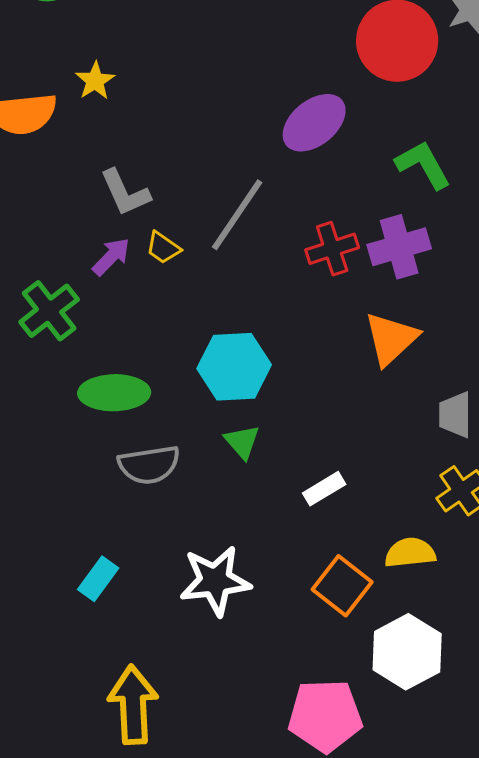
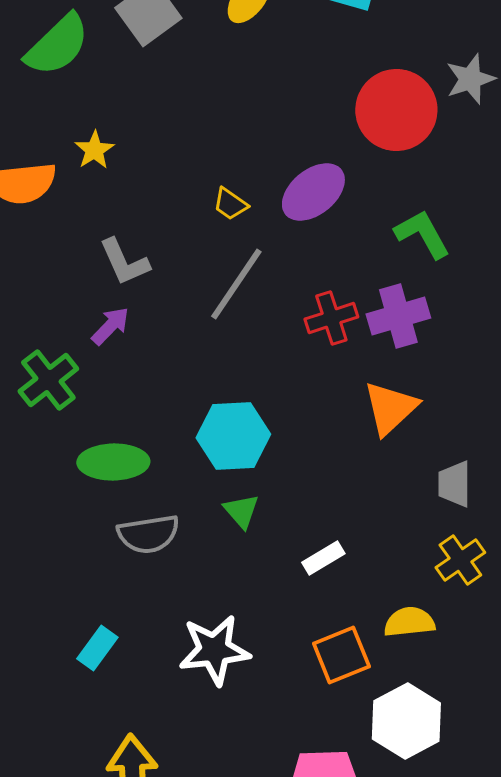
yellow trapezoid: (163, 248) -> (230, 204), moved
orange square: (342, 586) -> (341, 655), turned 30

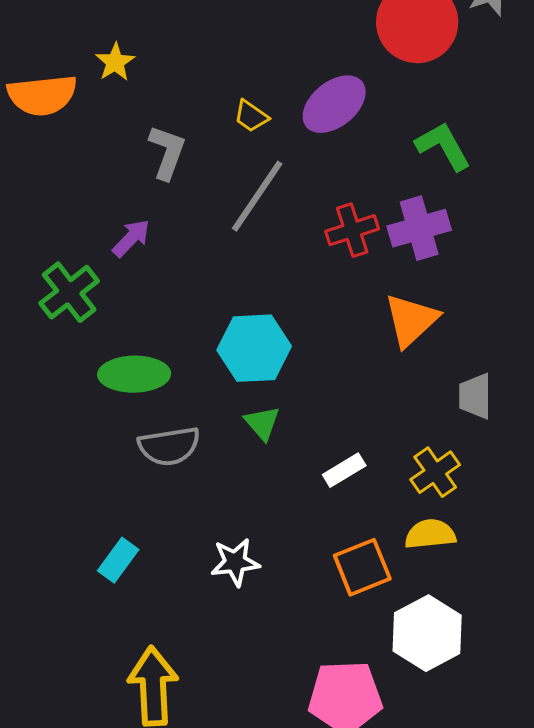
gray L-shape: (124, 262) -> (167, 152), moved, turned -136
yellow cross: (460, 560) -> (435, 472), moved
white star: (214, 650) -> (235, 562), size x0.7

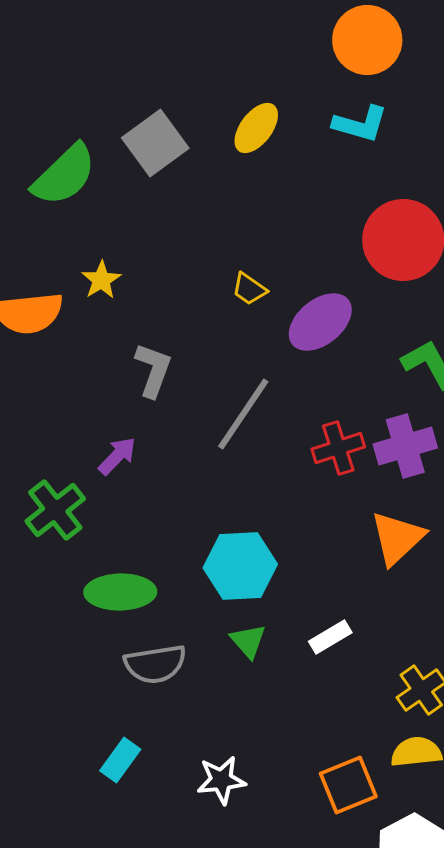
yellow trapezoid: (251, 116) -> (249, 289), moved
white rectangle: (344, 470) -> (330, 637), moved
cyan rectangle: (118, 560) -> (120, 760), moved

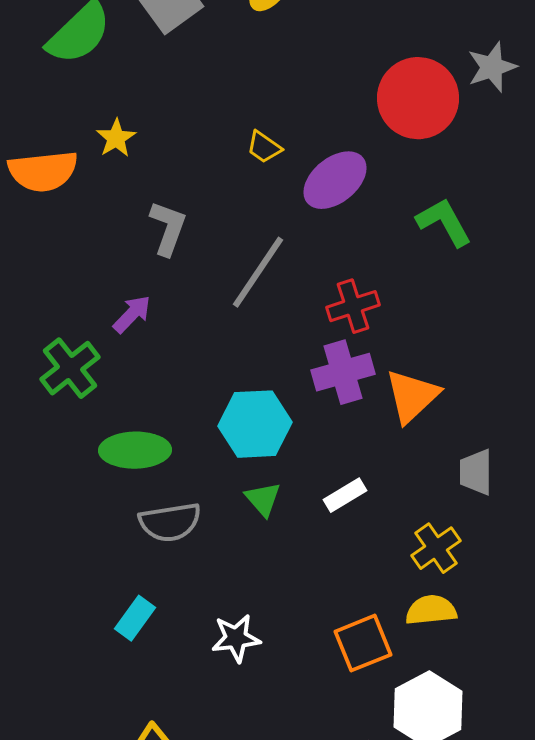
purple cross: (405, 446) -> (343, 372), moved

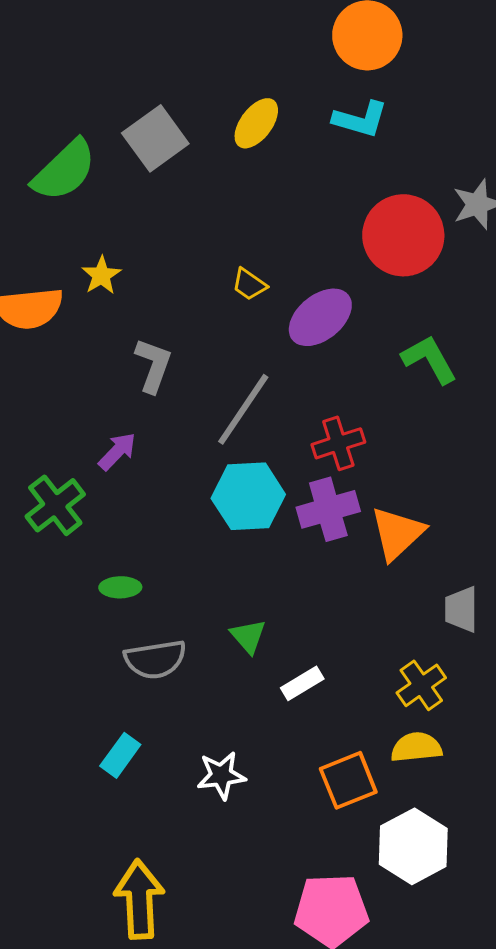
cyan hexagon: (255, 424) -> (248, 496), moved
green ellipse: (135, 450) -> (120, 587), size x0.6
white rectangle: (345, 495) -> (302, 683), moved

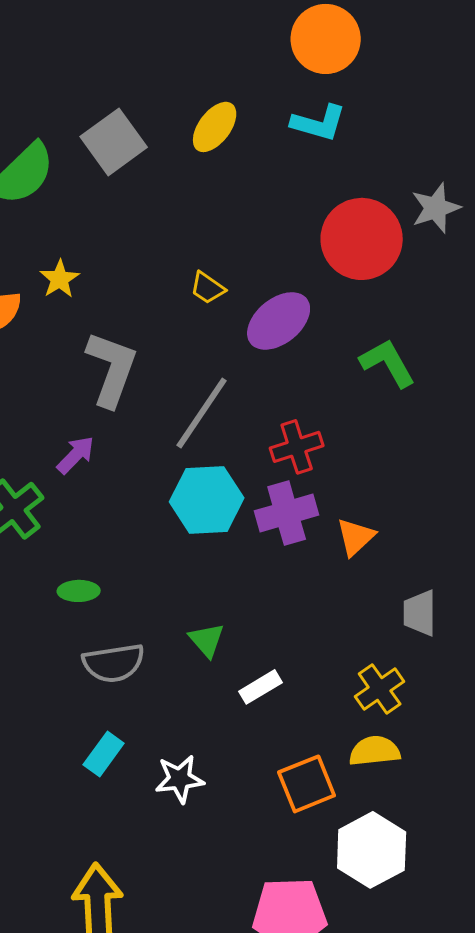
gray L-shape: (153, 365) -> (112, 369), size x1.4
orange triangle: (397, 533) -> (356, 537), size x0.7
cyan rectangle: (120, 755) -> (104, 754), moved

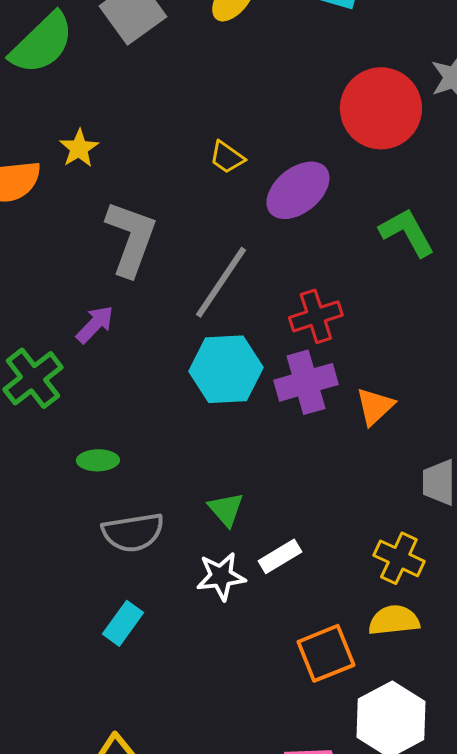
yellow cross: (380, 689) -> (399, 558), turned -30
white star: (180, 779) -> (221, 576), moved

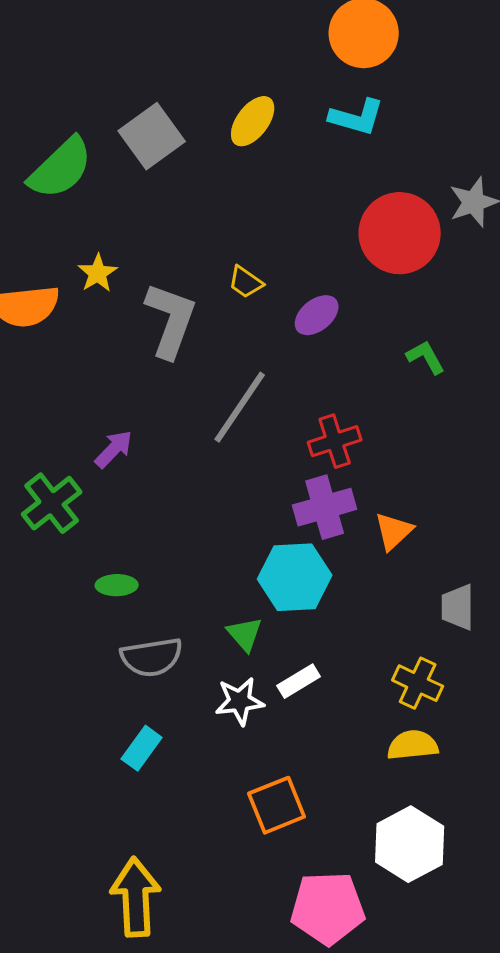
purple ellipse: (298, 190) -> (317, 315), size x0.7
green L-shape: (407, 232) -> (426, 357), size x0.7
gray L-shape: (131, 238) -> (171, 320), moved
cyan hexagon: (226, 369) -> (295, 577), moved
orange square: (326, 653) -> (277, 805), moved

